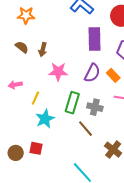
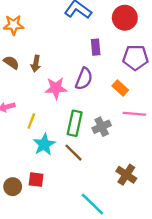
purple rectangle: (95, 39) -> (96, 47), size x0.6
purple semicircle: (92, 73) -> (84, 79), moved
gray cross: (95, 107) -> (102, 127), turned -35
brown line: (85, 129) -> (74, 153), moved

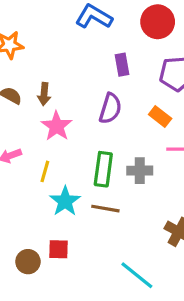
pink star: (56, 88) -> (57, 126), moved, turned -30
gray cross: (102, 127) -> (140, 171), turned 30
brown line: (74, 153) -> (105, 209), turned -30

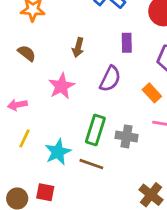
brown arrow: (44, 94) -> (78, 47), moved
yellow line: (45, 171) -> (24, 138), moved

